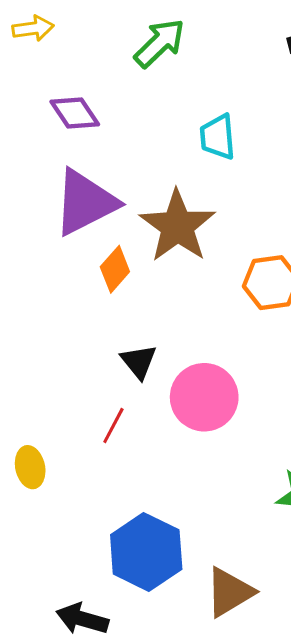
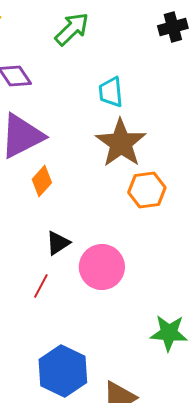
brown star: (177, 226) -> (121, 143), moved
black triangle: (139, 362) -> (58, 243), turned 36

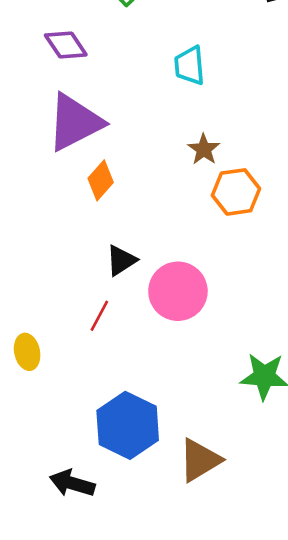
brown star: (121, 143) -> (204, 149), moved, size x0.5

